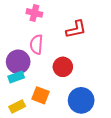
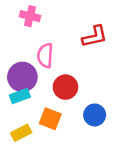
pink cross: (34, 13) -> (30, 16), moved
red circle: (63, 67) -> (65, 87), moved
blue circle: (81, 100) -> (95, 115), moved, size x0.7

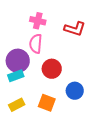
pink cross: (30, 16) -> (38, 21), moved
red L-shape: (95, 36) -> (75, 29), turned 30
orange square: (50, 119) -> (47, 103), moved

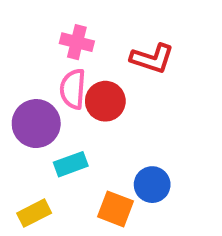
red circle: (52, 69) -> (105, 101), moved
cyan rectangle: (16, 76) -> (71, 164), moved
orange square: (47, 103) -> (116, 209), moved

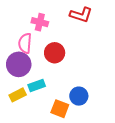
red L-shape: (152, 58) -> (81, 15), moved
pink semicircle: (73, 89) -> (25, 43), moved
yellow rectangle: (34, 213) -> (18, 95), moved

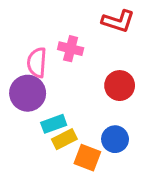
pink cross: (40, 22) -> (71, 49), moved
red circle: (55, 53) -> (120, 86), moved
yellow rectangle: (18, 95) -> (64, 139), moved

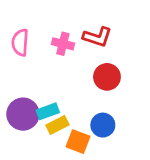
red L-shape: (118, 21) -> (97, 37), moved
pink semicircle: (37, 63) -> (20, 42), moved
purple circle: (28, 93) -> (23, 114), moved

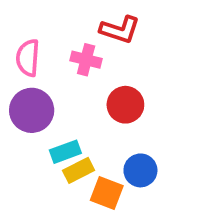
red L-shape: (97, 37) -> (120, 30), moved
red circle: (107, 77) -> (125, 105), moved
purple circle: (23, 114) -> (32, 110), moved

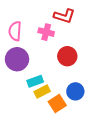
orange square: (107, 193) -> (57, 103), turned 36

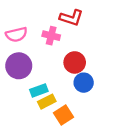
pink semicircle: (15, 31) -> (17, 34), turned -108
blue circle: (75, 91) -> (84, 83), moved

